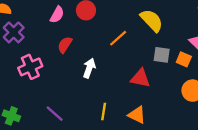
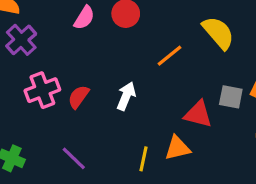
red semicircle: (65, 45) -> (79, 97), moved
gray square: (162, 55) -> (231, 97), moved
orange triangle: (137, 115) -> (177, 148), moved, turned -42

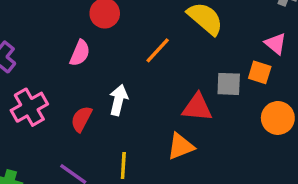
pink semicircle: (84, 18) -> (80, 53), moved
red semicircle: (79, 97) -> (81, 119), moved
yellow line: (143, 159) -> (123, 166), moved

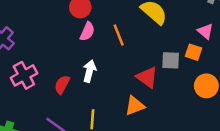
orange line: (158, 50) -> (119, 35), turned -65
pink semicircle: (80, 53) -> (87, 31), moved
red triangle: (197, 107) -> (147, 77), turned 30

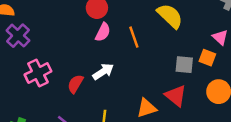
white arrow: (89, 71) -> (103, 72), turned 40
red triangle: (147, 77) -> (176, 96), moved

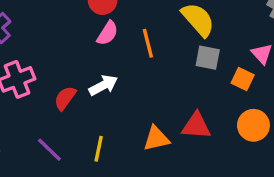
gray square: (184, 65) -> (208, 58), moved
red triangle: (176, 96) -> (196, 126), turned -40

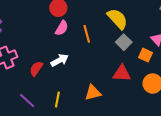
gray square: (208, 58) -> (124, 42), turned 35
red triangle: (196, 126) -> (122, 73), moved

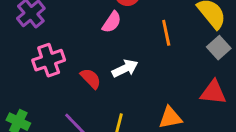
pink semicircle: (62, 28) -> (112, 22), moved
red semicircle: (36, 69) -> (91, 79), turned 98

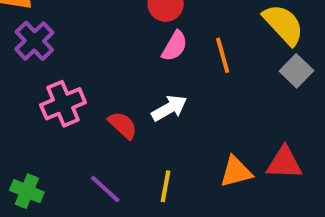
pink semicircle: (112, 22) -> (175, 46), moved
red triangle: (213, 92) -> (284, 163), moved

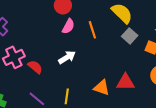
red semicircle: (123, 125) -> (35, 67), moved
orange triangle: (236, 172) -> (102, 88), turned 36

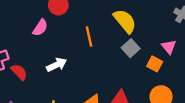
pink semicircle: (68, 26) -> (40, 28), moved

